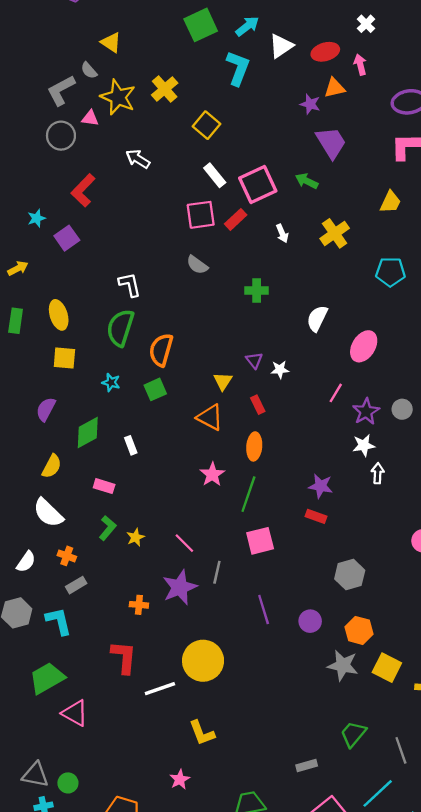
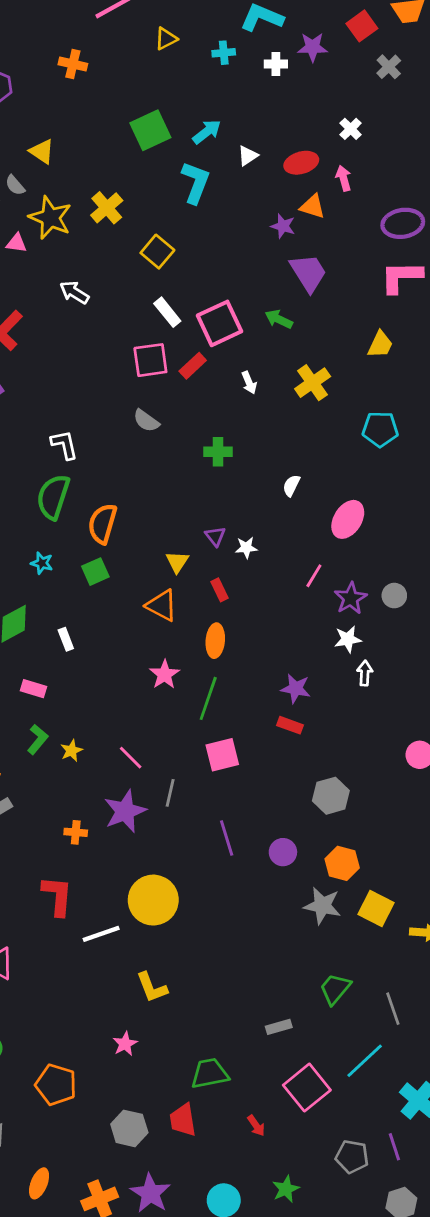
white triangle: (281, 46) -> (248, 156), size x0.7
orange triangle: (335, 88) -> (313, 206), turned 30
white semicircle: (317, 318) -> (291, 486), size x0.7

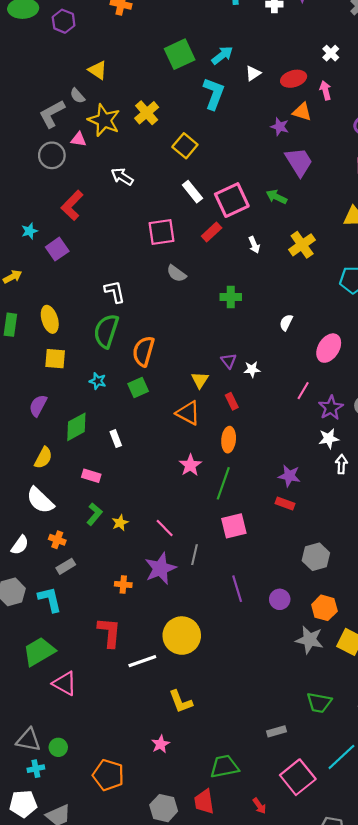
pink square: (150, 360) -> (162, 232), moved
green trapezoid: (335, 989) -> (319, 703), turned -120

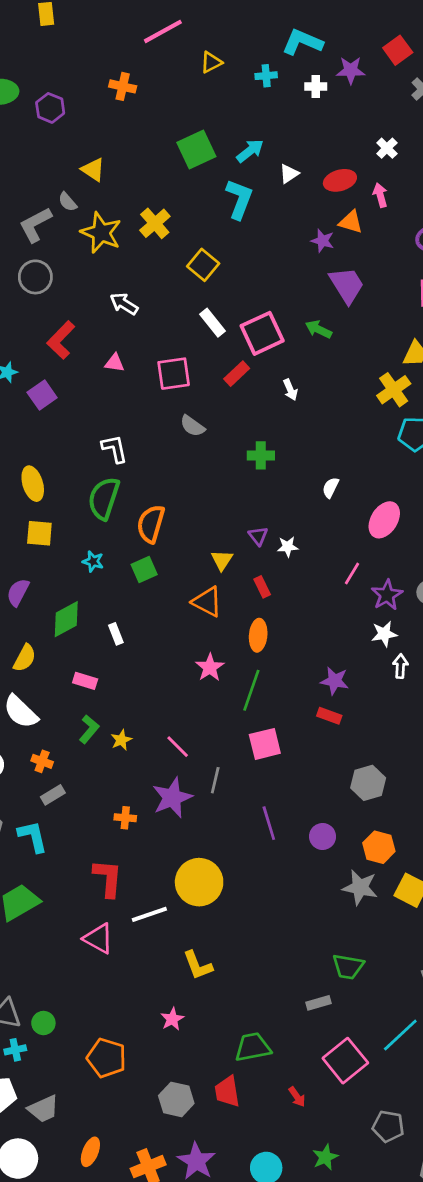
pink triangle: (78, 139) -> (115, 363), moved
yellow cross: (302, 245) -> (394, 390), moved
pink triangle: (65, 683) -> (98, 938), moved
green trapezoid: (319, 703) -> (348, 967), moved

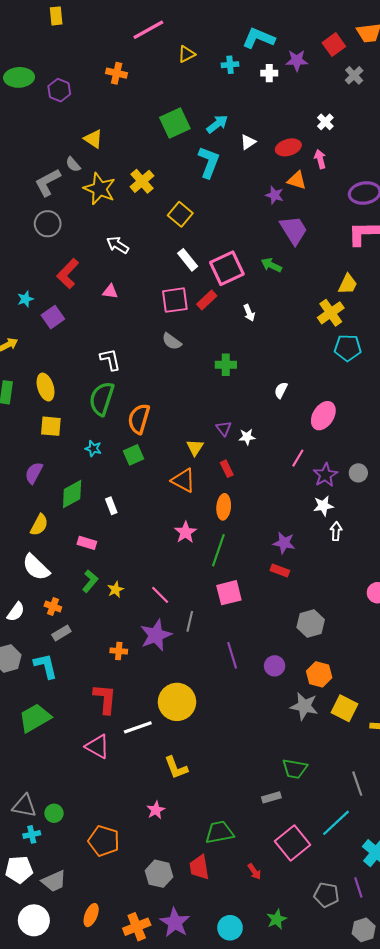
pink square: (174, 374) -> (175, 300), moved

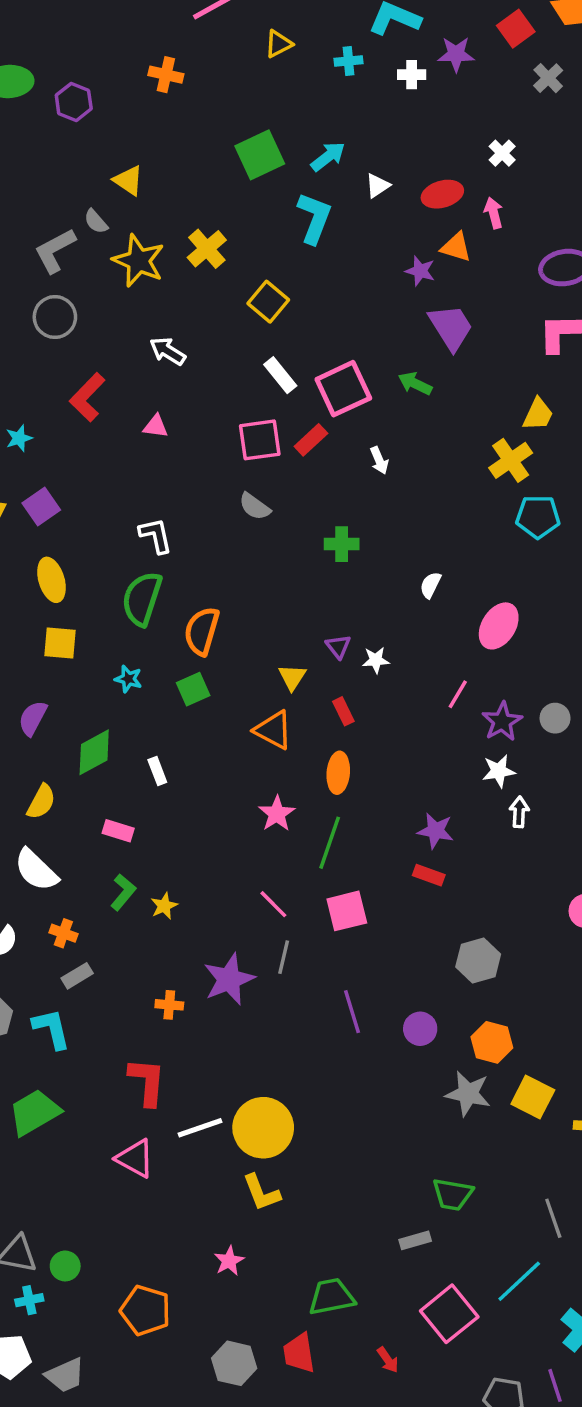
purple square: (53, 317) -> (41, 506), moved
pink line: (160, 595) -> (273, 904), moved
yellow circle: (177, 702) -> (263, 1128), moved

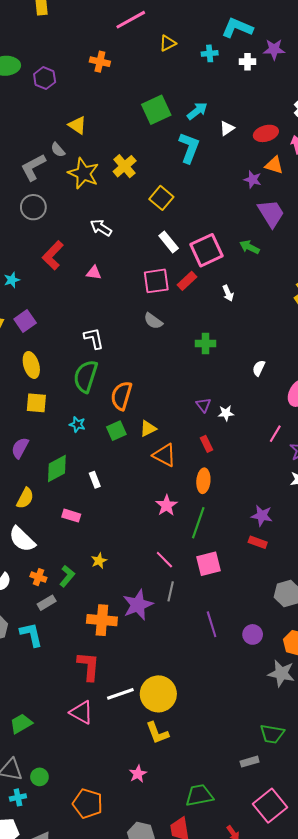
yellow triangle: (292, 677) -> (148, 429), moved, turned 30
green L-shape: (123, 892) -> (67, 576), moved
orange cross: (169, 1005) -> (102, 620), size x1.8
green trapezoid: (34, 1112) -> (21, 724), moved, size x0.7

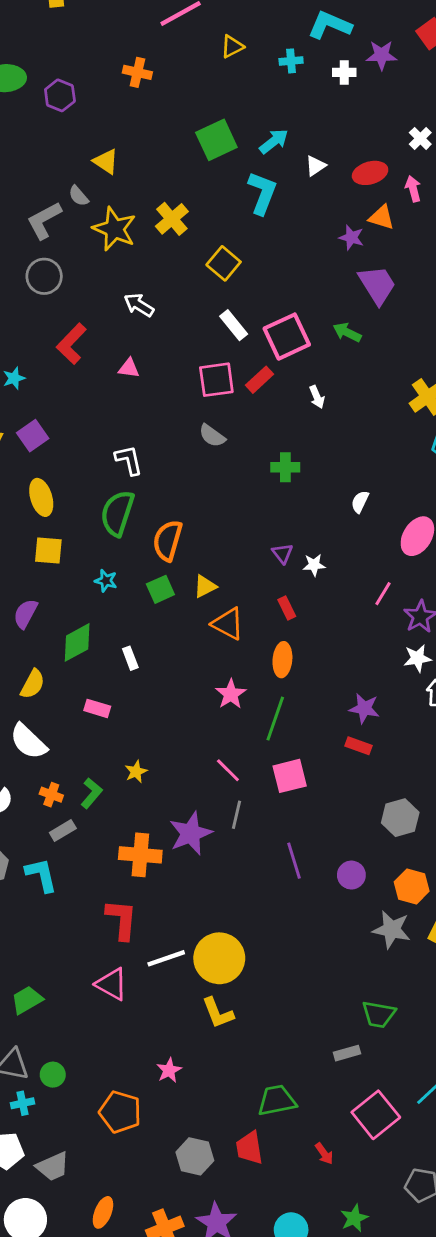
pink star: (138, 774) -> (169, 1070), moved

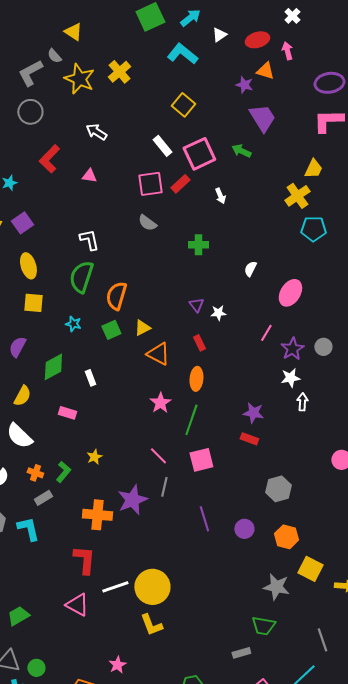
cyan L-shape: (262, 193) -> (182, 54), turned -72
yellow square: (224, 263) -> (183, 105), moved
gray star: (392, 930) -> (276, 587), moved

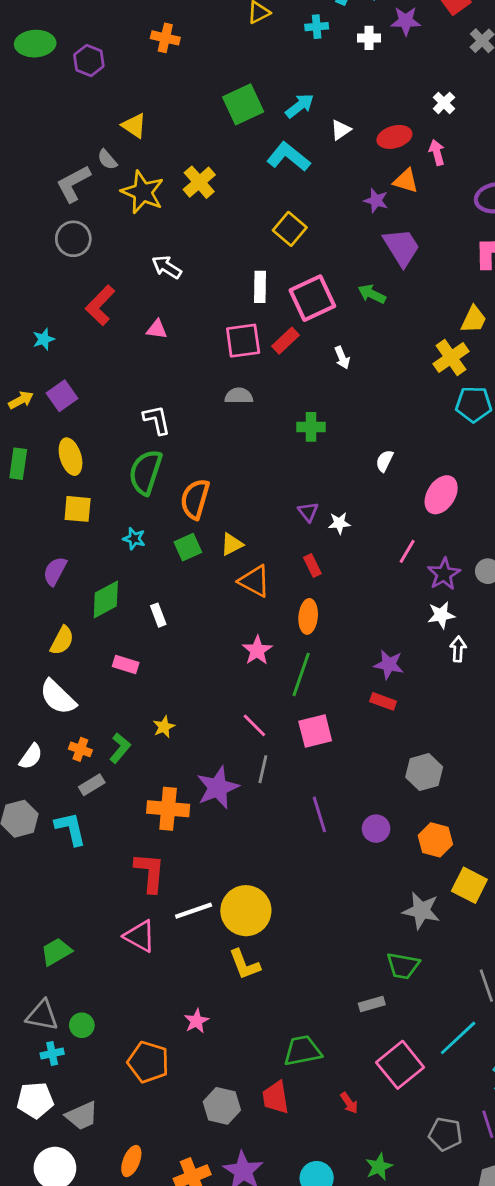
white rectangle: (162, 146) -> (260, 287), turned 40
gray semicircle: (147, 223) -> (239, 396), turned 144

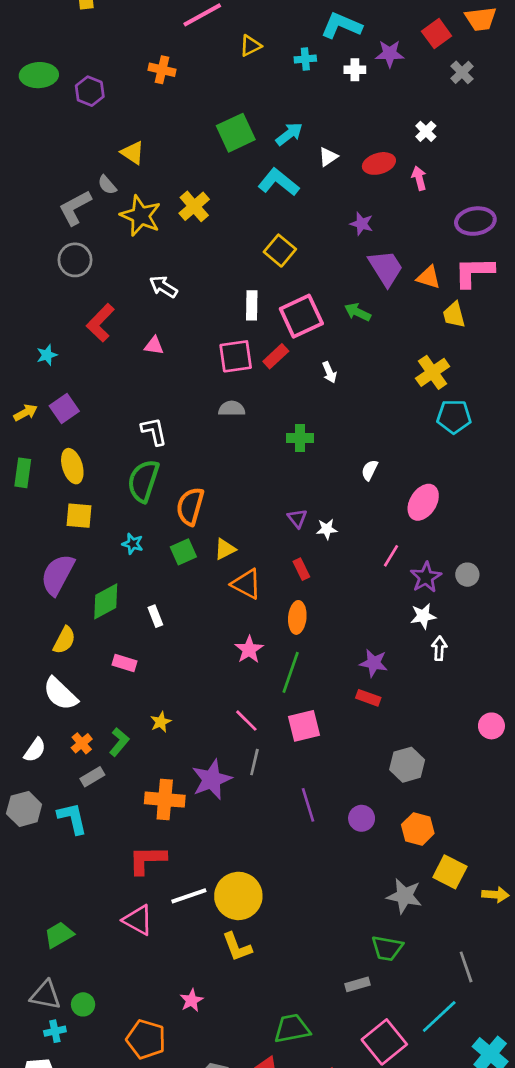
orange triangle: (406, 181) -> (429, 277), moved
yellow trapezoid: (474, 319) -> (454, 315), moved, turned 140
purple semicircle: (55, 571) -> (58, 575), size x1.5
orange cross: (80, 749) -> (82, 743), turned 30
red L-shape: (150, 872) -> (147, 860), turned -96

